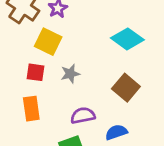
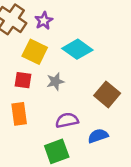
cyan diamond: (127, 39) -> (77, 49), moved

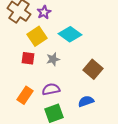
yellow square: (35, 52) -> (37, 36), turned 30
orange rectangle: (19, 114) -> (25, 95), moved, turned 42
purple semicircle: (67, 120) -> (51, 89), moved

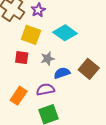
yellow square: (37, 36) -> (31, 35), turned -36
blue semicircle: (86, 101) -> (62, 73), moved

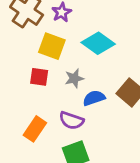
purple semicircle: (45, 90) -> (71, 120), turned -150

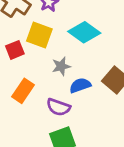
red square: (39, 77) -> (15, 50), moved, turned -30
orange rectangle: (35, 129) -> (23, 91), moved

